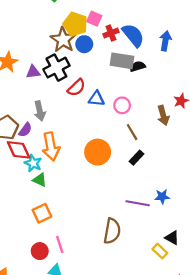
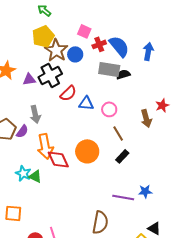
yellow pentagon: (75, 24) -> (43, 36), moved, turned 30
red diamond: (19, 150) -> (58, 159), moved
cyan star: (33, 163) -> (23, 173), moved
orange square: (42, 213) -> (13, 213), moved, turned 30

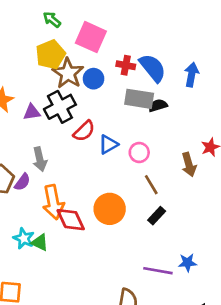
pink square: (84, 31) -> (91, 37), moved, size x1.6
red cross: (99, 44) -> (126, 65), turned 32
blue triangle: (86, 103) -> (108, 144), turned -35

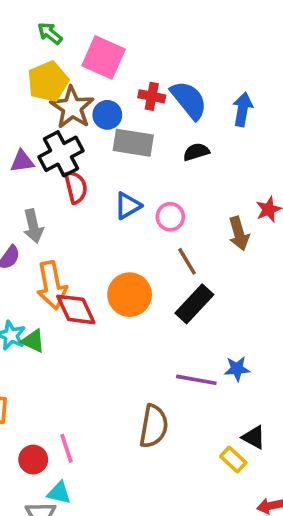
gray rectangle: (139, 99) -> (133, 143), moved
red semicircle: (84, 131) -> (76, 187), moved, turned -60
black rectangle: (157, 216) -> (194, 304), size x1.5

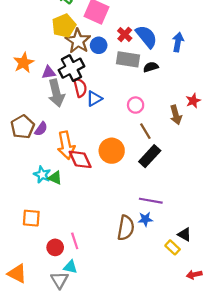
red cross: (152, 96) -> (125, 34), turned 32
gray rectangle: (133, 143) -> (128, 59), moved
blue triangle: (128, 206) -> (94, 99), moved
gray arrow: (33, 226) -> (56, 93), moved, size x1.4
blue star: (237, 369) -> (145, 219), moved

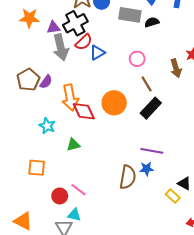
orange star: (24, 63) -> (29, 18), turned 30
red semicircle: (80, 88) -> (84, 42), turned 60
green triangle: (55, 178) -> (73, 145), moved, turned -40
pink line: (75, 241) -> (79, 190), turned -35

